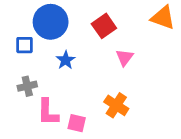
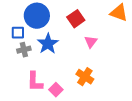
blue star: (66, 60) -> (48, 44), size x1.5
gray cross: (27, 86) -> (24, 50), moved
pink square: (77, 123) -> (56, 90), turned 32

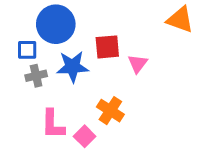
red square: (76, 19) -> (107, 47), moved, turned 30
blue star: (48, 44) -> (72, 67), turned 30
orange cross: (85, 77) -> (110, 111), moved

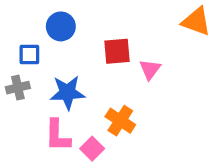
blue circle: (56, 24) -> (61, 26), size x0.7
blue star: (72, 67) -> (67, 93), moved
gray cross: (36, 76) -> (18, 88), moved

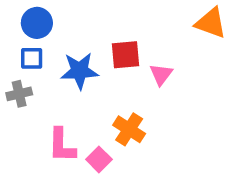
blue circle: (61, 26) -> (37, 23), moved
blue star: (67, 93) -> (79, 71), moved

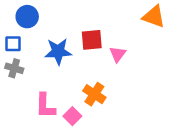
blue square: (32, 58) -> (13, 44), moved
gray cross: (19, 94) -> (14, 68), turned 30

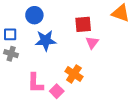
blue circle: (27, 17) -> (34, 15), moved
red square: (92, 40) -> (83, 24), moved

